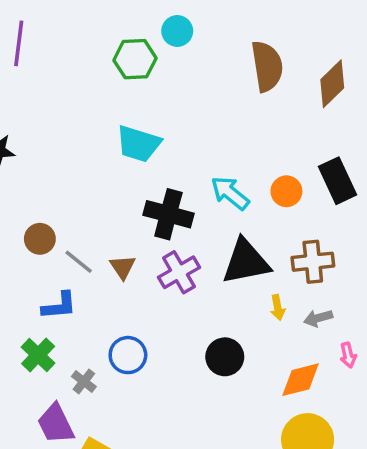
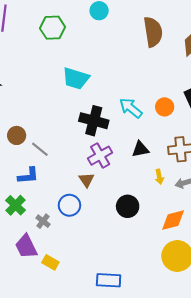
green hexagon: (135, 59) -> (53, 28), moved
black triangle: (246, 262) -> (140, 149), size x0.6
brown triangle: (123, 267) -> (86, 180), moved

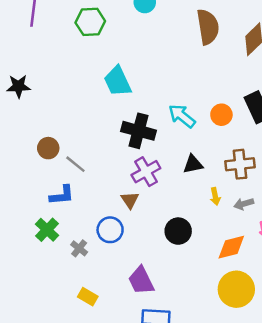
cyan trapezoid: (76, 78) -> (117, 81), turned 48
purple trapezoid: (26, 246) -> (141, 281), moved

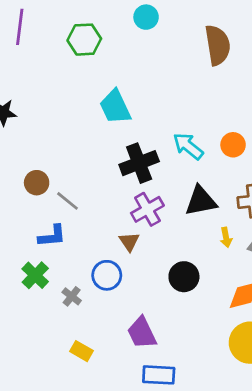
black cross: (139, 131) -> (139, 163), turned -36
black triangle: (193, 164) -> (201, 201), size x1.4

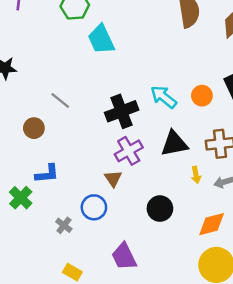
cyan trapezoid: (115, 107) -> (101, 39), moved
gray line: (67, 201) -> (60, 100), moved
green cross: (35, 275) -> (21, 198), moved

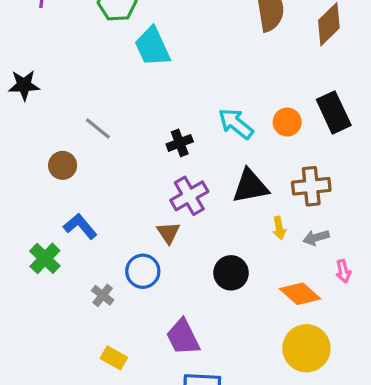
black cross: (122, 111) -> (180, 143), size x0.6
blue L-shape: (47, 174) -> (80, 226), turned -125
orange diamond: (212, 224) -> (300, 294), turned 56

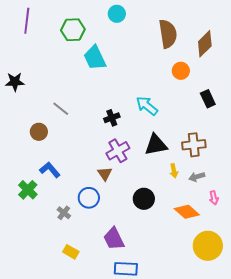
black rectangle: (334, 112) -> (208, 99), size x0.7
orange circle: (287, 122) -> (181, 71), moved
yellow circle: (306, 348) -> (208, 246), moved

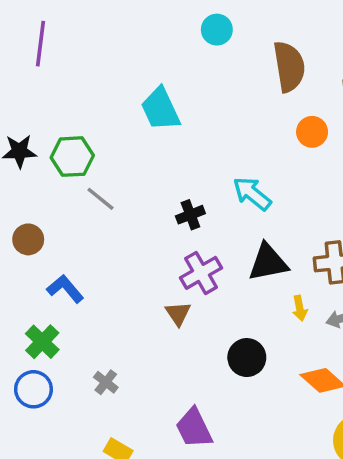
cyan circle: (117, 14) -> (217, 30), moved
green hexagon: (73, 30) -> (72, 157), moved
brown circle: (39, 132) -> (28, 239), moved
blue L-shape: (50, 170) -> (65, 289), moved
blue circle: (89, 198) -> (33, 389), moved

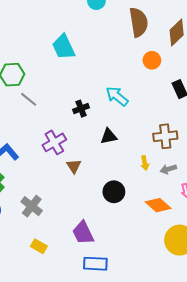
black triangle: (268, 262) -> (109, 136), moved, size x0.7
purple cross: (201, 273) -> (54, 142), moved
gray cross: (106, 382) -> (32, 206), size x1.5

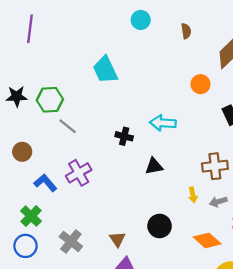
brown semicircle: (139, 22) -> (186, 31), moved, size x0.5
cyan arrow: (117, 96) -> (163, 123), turned -35
black cross: (81, 109) -> (124, 136), turned 35
purple cross: (54, 142) -> (79, 173), moved
brown triangle: (74, 166) -> (117, 239), moved

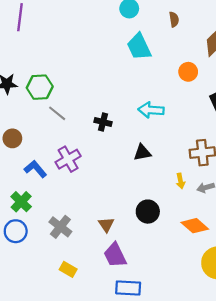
cyan trapezoid: (105, 70) -> (139, 47), moved
black cross: (124, 136) -> (103, 122), moved

